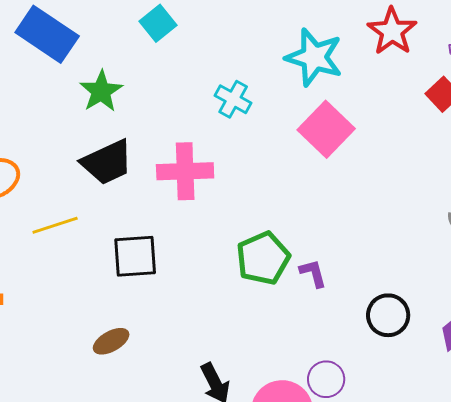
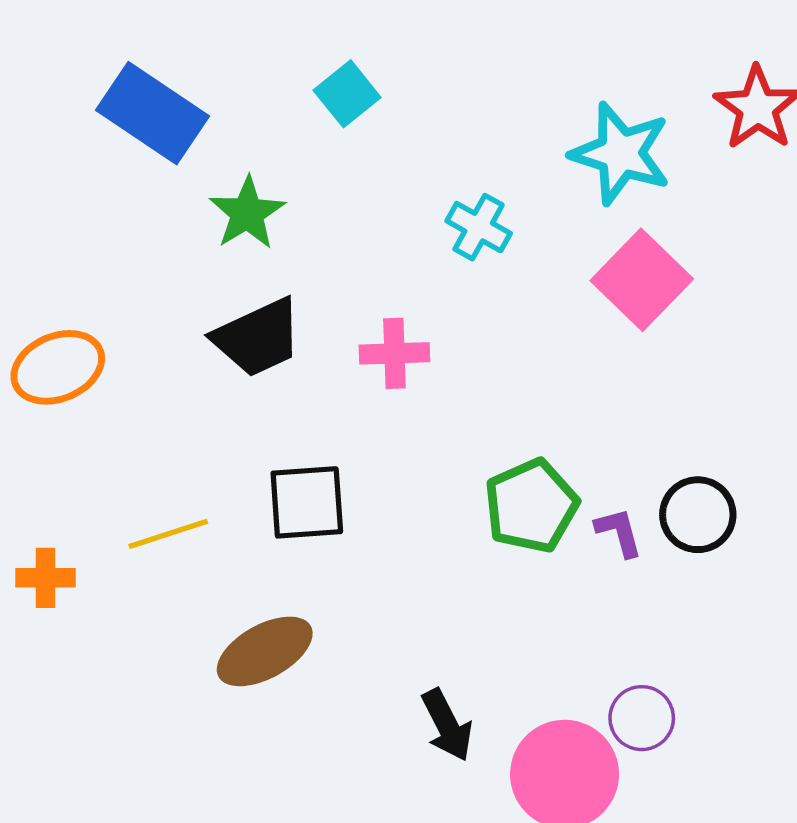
pink cross: (185, 171) -> (394, 353), size x0.7
yellow line: (55, 225) -> (168, 534), moved
black circle: (388, 315) -> (698, 515), moved
brown ellipse: (111, 341) -> (265, 651), size x1.5

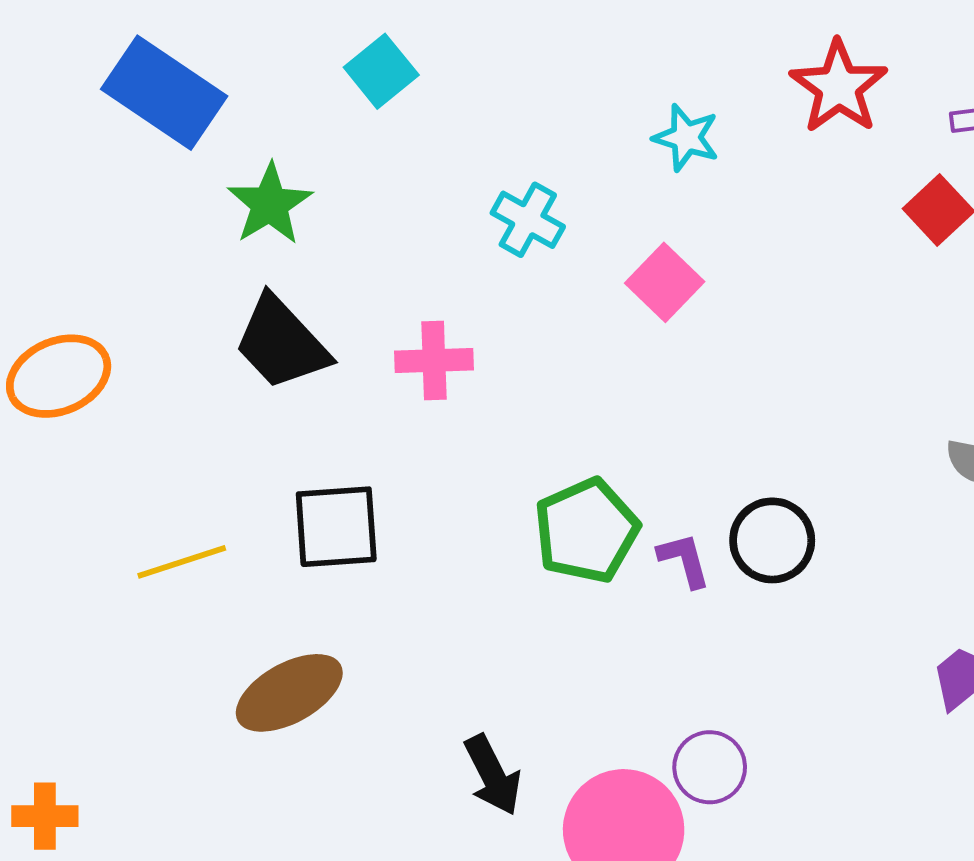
cyan star: (621, 153) -> (686, 138), size x0.6
pink square: (642, 280) -> (665, 282), moved, size x0.7
black trapezoid: (258, 338) -> (281, 343), turned 72
orange cross: (46, 578) -> (45, 816), moved

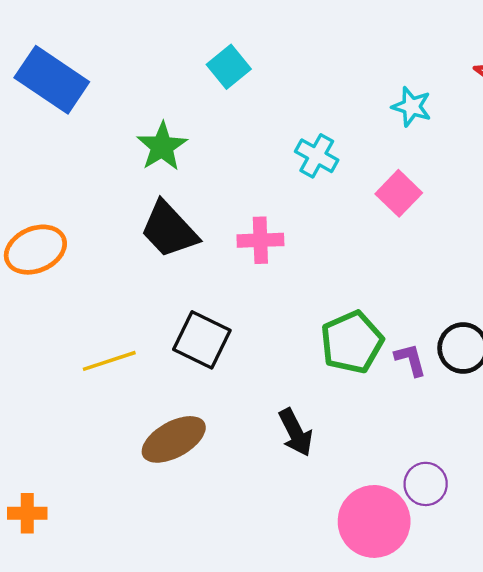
blue rectangle: (164, 93) -> (52, 80), moved
black square: (336, 527) -> (202, 340), turned 30
black arrow: (493, 775) -> (296, 432), moved

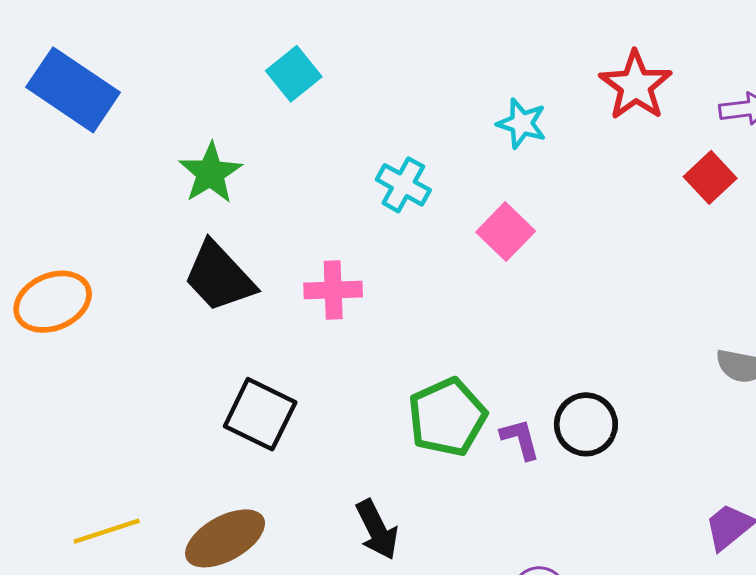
yellow line: (109, 361) -> (107, 531), moved

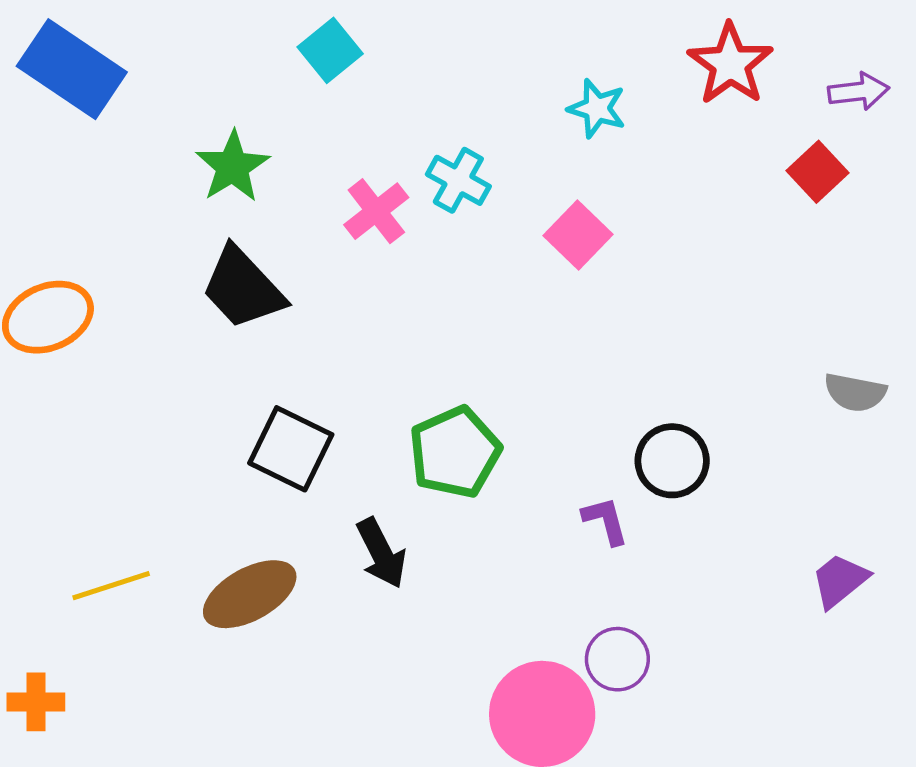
pink cross: (333, 290) -> (376, 211), moved, turned -36
green pentagon: (447, 417) -> (455, 452), moved
purple L-shape: (520, 439) -> (605, 521), moved
black arrow: (377, 530) -> (381, 553), moved

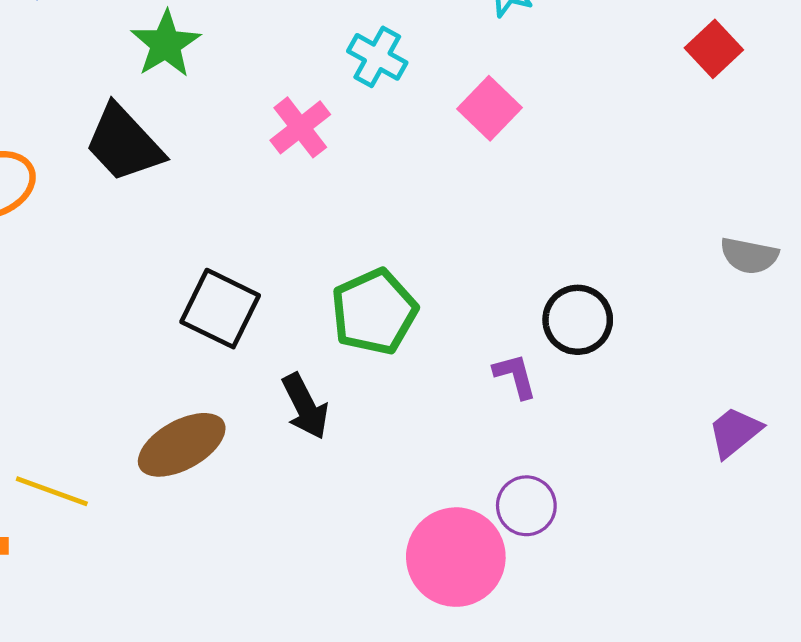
pink cross: (376, 211) -> (300, 127), moved
black trapezoid: (243, 288) -> (124, 143), moved
yellow line: (111, 586) -> (52, 491), moved, turned 38

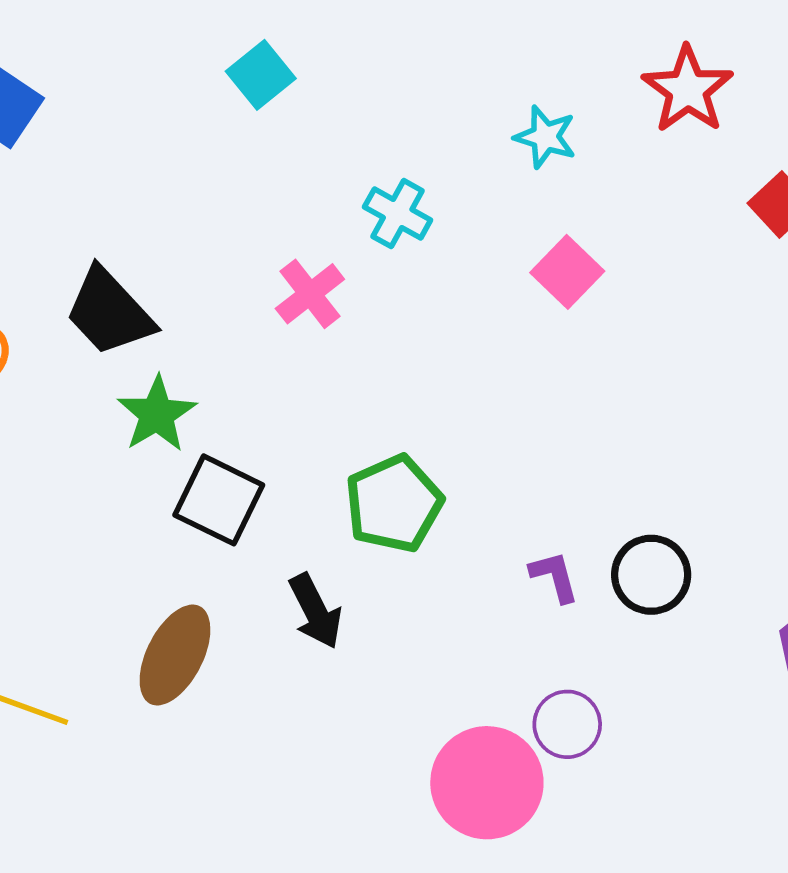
green star: (166, 44) -> (157, 414), moved
pink square: (489, 108) -> (567, 272), moved
black circle: (578, 320) -> (651, 575), moved
brown ellipse: (182, 445) -> (175, 655), turned -34

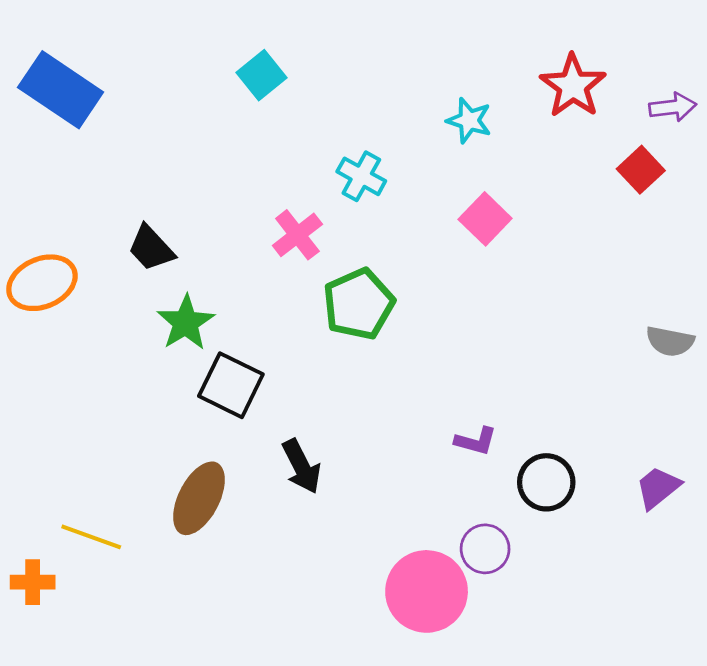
black trapezoid: (109, 312) -> (151, 248), size x0.7
green pentagon: (394, 504) -> (359, 304), moved
black circle: (651, 575) -> (546, 482), moved
purple L-shape: (554, 577) -> (476, 441), turned 120

